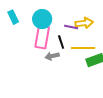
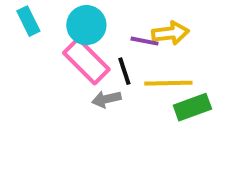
pink rectangle: (42, 37) -> (86, 61), turned -55

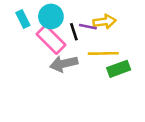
cyan rectangle: (28, 21) -> (23, 19), moved
black line: (124, 71) -> (74, 32), moved
gray arrow: (106, 99) -> (64, 64), size x1.5

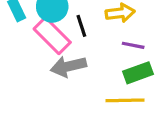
purple line: (88, 27) -> (133, 45), moved
yellow line: (103, 53) -> (125, 100), moved

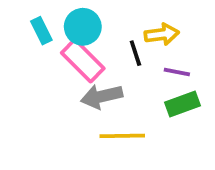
black line: (81, 26) -> (135, 53), moved
yellow line: (125, 100) -> (122, 136), moved

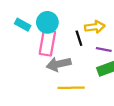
cyan rectangle: (41, 31) -> (23, 25), turned -35
pink rectangle: (83, 61) -> (47, 43), turned 55

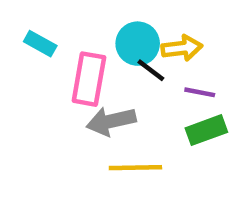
cyan circle: (47, 22) -> (138, 44), moved
black line: (79, 38) -> (151, 70), turned -35

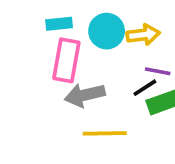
cyan rectangle: (40, 44) -> (59, 24), moved, turned -35
black line: (151, 70) -> (145, 88), moved, turned -70

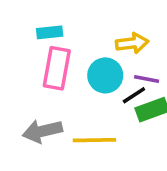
cyan circle: (107, 31) -> (105, 75), moved
gray arrow: (85, 95) -> (42, 131), moved

